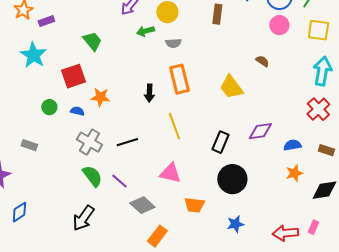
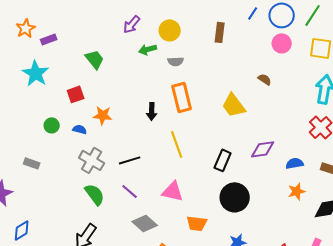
red square: (73, 76) -> (76, 94), size x0.7
purple line: (119, 181) -> (130, 191), moved

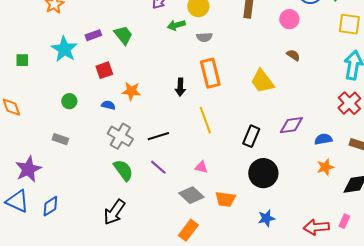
purple rectangle: (49, 39) -> (93, 35), moved
pink circle: (282, 43) -> (289, 19), moved
green circle: (52, 125) -> (69, 101), moved
pink triangle: (173, 191) -> (201, 167), size x0.6
gray diamond: (145, 223) -> (191, 195), moved

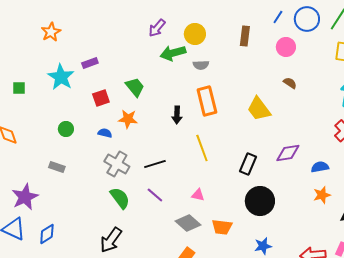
green arrow: (176, 25) -> (173, 53), size x1.4
green trapezoid: (123, 35) -> (135, 87), moved

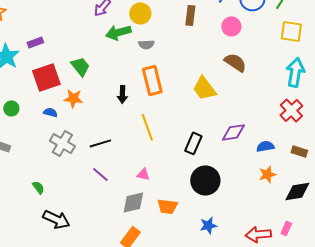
brown semicircle: (290, 83) -> (235, 62), size x1.6
red square: (101, 98) -> (46, 77), size x1.6
green semicircle: (120, 198) -> (38, 187), moved, size x0.6
gray diamond: (188, 223) -> (133, 202), turned -55
black arrow: (111, 240) -> (56, 219), turned -100

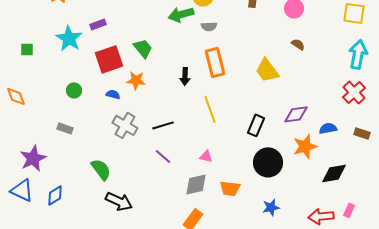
brown semicircle: (235, 62) -> (298, 44), size x0.6
orange star: (267, 174) -> (305, 146), moved, size x1.4
green semicircle: (38, 187) -> (101, 169), size x1.6
black diamond: (297, 191) -> (334, 173), moved

